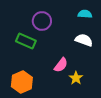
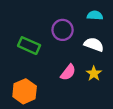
purple circle: (42, 21) -> (63, 30), moved
yellow star: (76, 78) -> (94, 73), moved

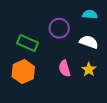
pink semicircle: (68, 72) -> (65, 68), turned 126
orange hexagon: (25, 91) -> (23, 72), moved

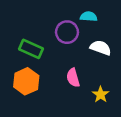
cyan semicircle: (90, 14) -> (89, 17), moved
yellow star: (89, 69) -> (101, 94), moved

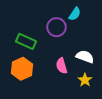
cyan semicircle: (89, 17) -> (75, 14), turned 120
white semicircle: (101, 48) -> (85, 57), moved

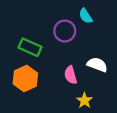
cyan semicircle: (75, 14) -> (86, 16), turned 112
yellow star: (85, 80) -> (84, 101), moved

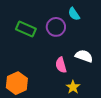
green rectangle: (30, 47) -> (26, 29), moved
orange hexagon: (25, 79) -> (17, 83), moved

